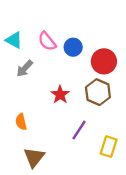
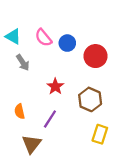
gray arrow: (25, 68) -> (23, 63), turned -77
brown hexagon: (98, 92) -> (90, 99), moved
purple line: (79, 130) -> (50, 119), moved

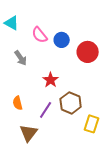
cyan triangle: (13, 37) -> (12, 23), moved
brown hexagon: (90, 99) -> (71, 103), moved

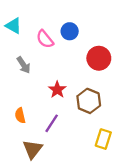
blue circle: (62, 40) -> (70, 31), moved
brown hexagon: (71, 103) -> (89, 101), moved

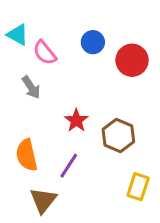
pink semicircle: (45, 39) -> (45, 53), moved
red circle: (99, 58) -> (132, 60), moved
orange semicircle: (20, 116) -> (27, 155), size x1.5

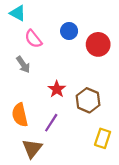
cyan triangle: (18, 35) -> (18, 13), moved

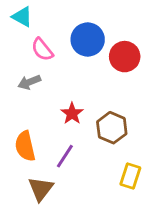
blue circle: (69, 31) -> (88, 39), size x1.5
gray arrow: (23, 65) -> (29, 82), turned 102

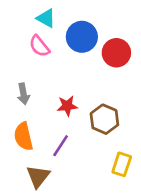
cyan triangle: (22, 17) -> (46, 18), moved
gray arrow: (29, 82) -> (23, 94), moved, turned -78
red star: (72, 113) -> (67, 106), turned 30

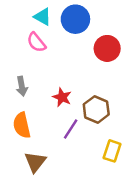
blue circle: (82, 37) -> (75, 19), moved
red star: (67, 106) -> (62, 97), turned 30
purple line: (61, 146) -> (71, 129), moved

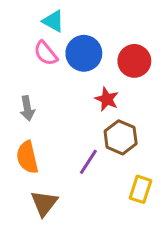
blue circle: (75, 19) -> (84, 53), moved
red star: (62, 97) -> (107, 99), moved

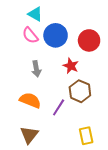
gray arrow: (27, 108) -> (36, 69), moved
orange semicircle: (27, 157) -> (30, 100), moved, turned 125
yellow rectangle: (140, 189) -> (86, 136), moved, turned -30

